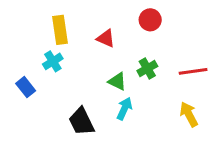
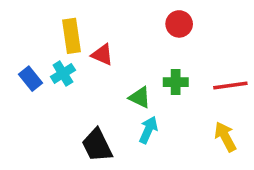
red triangle: (106, 38) -> (102, 55), moved
green cross: (147, 69) -> (176, 82), turned 30
blue rectangle: (26, 87) -> (30, 79), moved

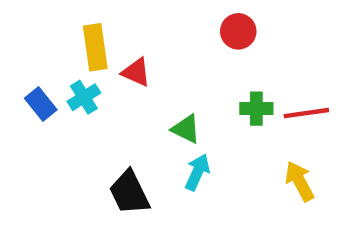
green cross: (176, 82) -> (256, 109), moved

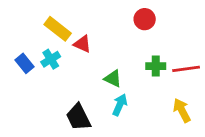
yellow rectangle: (95, 47) -> (58, 29), turned -44

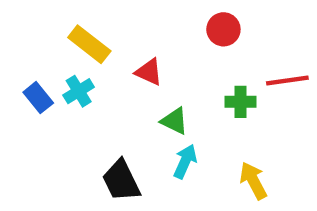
red triangle: (82, 44) -> (149, 72), moved
red line: (186, 69) -> (287, 80), moved
yellow arrow: (182, 110) -> (253, 181), moved

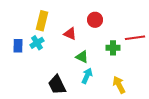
red circle: (223, 29) -> (95, 20), moved
yellow rectangle: (89, 44) -> (42, 21), turned 66
blue rectangle: (38, 98) -> (18, 46), turned 40

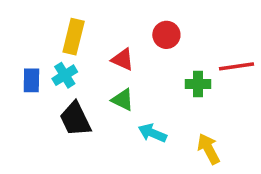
green triangle: (82, 57) -> (123, 100), moved
cyan arrow: (87, 76) -> (152, 133), turned -91
black trapezoid: (57, 85) -> (75, 119), moved

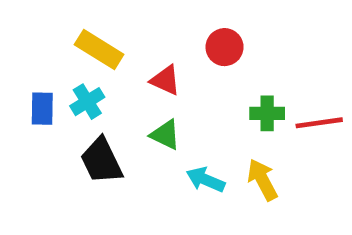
yellow rectangle: (74, 37) -> (99, 49), turned -72
red line: (237, 66) -> (319, 123), moved
yellow arrow: (209, 149) -> (262, 180), moved

